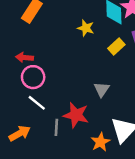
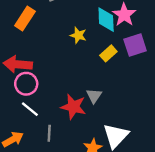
red arrow: (25, 57) -> (18, 64), size x1.6
red star: (76, 115) -> (73, 107), moved

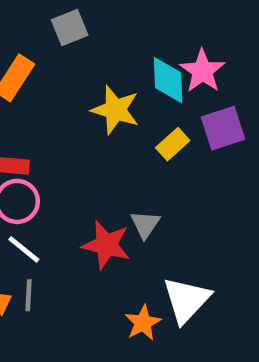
yellow star: (78, 35) -> (115, 110), size x1.5
gray line: (49, 133) -> (28, 295), moved

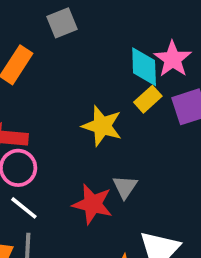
yellow star: (115, 110) -> (102, 126), moved
yellow rectangle: (173, 144) -> (148, 99), moved

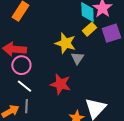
gray triangle: (125, 187) -> (77, 58), moved

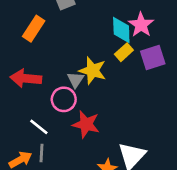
gray triangle: (77, 58) -> (76, 80), moved
pink circle: (21, 65) -> (64, 99), moved

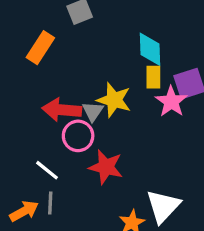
pink star: (141, 25) -> (171, 102), moved
yellow rectangle: (124, 52) -> (153, 77), turned -48
red arrow: (26, 78) -> (62, 110), moved

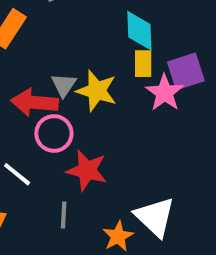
gray triangle: (93, 111) -> (64, 85), moved
gray line: (50, 203) -> (64, 215), moved
white triangle: (163, 206) -> (155, 217), turned -30

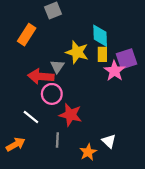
yellow star: (97, 91) -> (77, 52), moved
white triangle: (155, 217) -> (109, 141), size x0.6

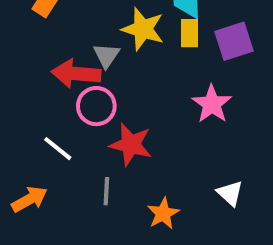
pink star: (114, 71) -> (212, 104), moved
white triangle: (109, 141) -> (230, 193), moved

